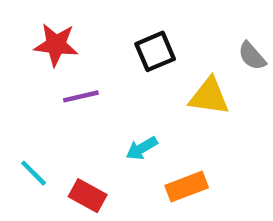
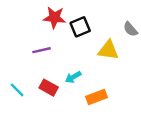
red star: (56, 45) -> (54, 17), moved
red rectangle: (88, 196) -> (49, 88), moved

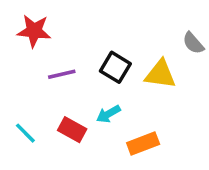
red star: (54, 17) -> (34, 31), moved
black square: (80, 27) -> (115, 67), moved, turned -36

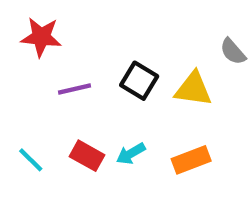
cyan arrow: (108, 114) -> (131, 154), moved
orange rectangle: (143, 143) -> (191, 160), moved

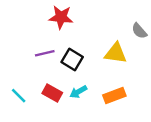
red star: (41, 37) -> (61, 17), moved
black square: (139, 81) -> (72, 59), moved

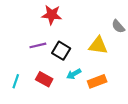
cyan arrow: (78, 92) -> (74, 74), moved
cyan line: (19, 96) -> (16, 81), turned 64

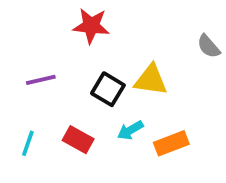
purple line: (38, 45) -> (41, 80), moved
yellow triangle: (98, 45) -> (151, 80), moved

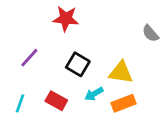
purple line: (41, 80) -> (29, 58), turned -35
yellow triangle: (151, 80) -> (121, 72), moved

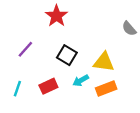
red star: (66, 19) -> (56, 16), turned 30
red rectangle: (56, 101) -> (48, 86), turned -54

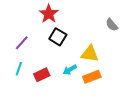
black square: (67, 55) -> (58, 37), moved
cyan line: (17, 89) -> (19, 69), moved

